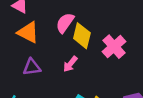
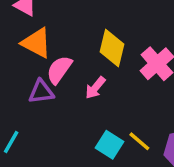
pink semicircle: (65, 23) -> (59, 70), moved

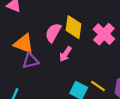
orange triangle: (36, 43) -> (24, 44), moved
pink semicircle: (59, 70) -> (53, 33), moved

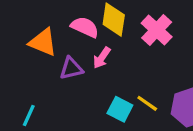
pink semicircle: (53, 33) -> (85, 27), turned 84
purple triangle: (30, 61) -> (71, 68), moved

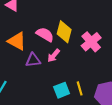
yellow line: (147, 103) -> (80, 88), turned 32
cyan square: (120, 109) -> (62, 90), turned 35

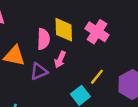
pink semicircle: (45, 34) -> (43, 39), turned 78
yellow line: (80, 88) -> (97, 77), moved, turned 72

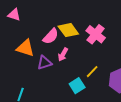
yellow diamond: (64, 30) -> (68, 30), turned -40
pink semicircle: (43, 39) -> (51, 36), turned 36

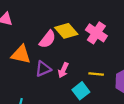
pink arrow: (63, 55) -> (63, 70), moved
yellow line: (92, 72) -> (96, 74), turned 56

